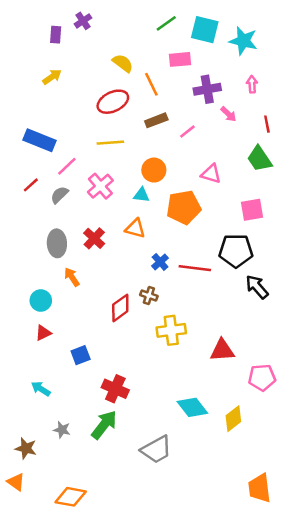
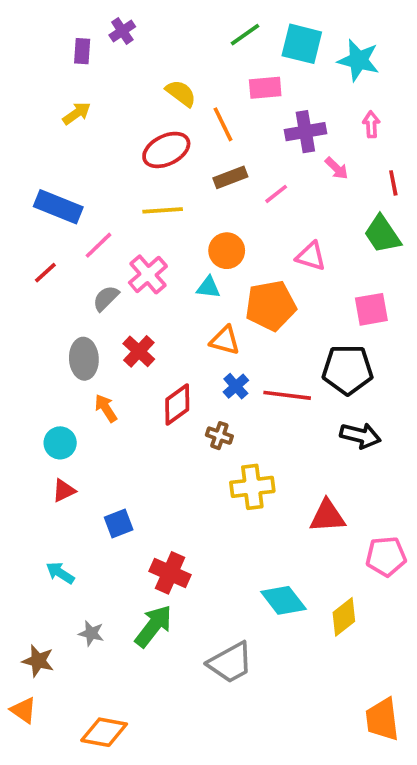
gray semicircle: (59, 195) -> (106, 298), moved
orange triangle: (135, 228) -> (225, 340), moved
black arrow: (257, 287) -> (360, 436), moved, turned 145
red diamond: (120, 308) -> (177, 404), moved

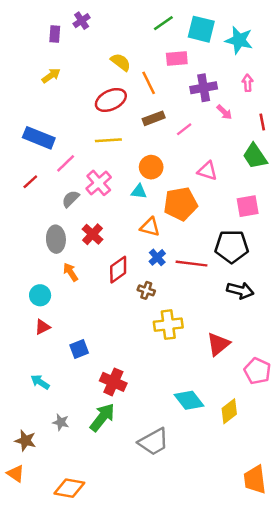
red triangle: (327, 516) -> (218, 344), turned -35
pink pentagon: (386, 556) -> (257, 371), turned 30

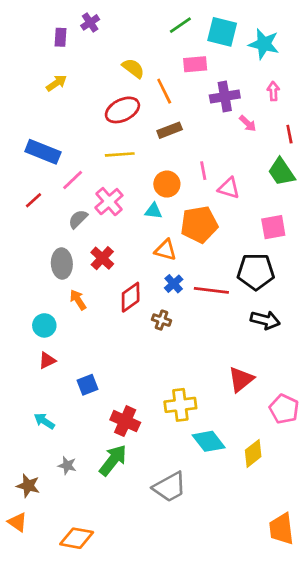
pink line: (184, 129) -> (203, 171), moved, turned -63
yellow cross: (168, 325) -> (180, 405), moved

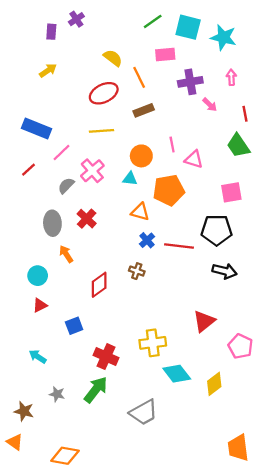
red diamond: (131, 297) -> (99, 285), moved

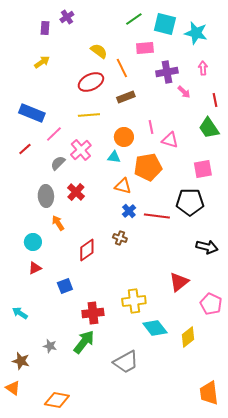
black arrow: (225, 271) -> (207, 247), moved
cyan arrow: (38, 357) -> (20, 313), moved
red cross: (106, 357) -> (93, 313), turned -30

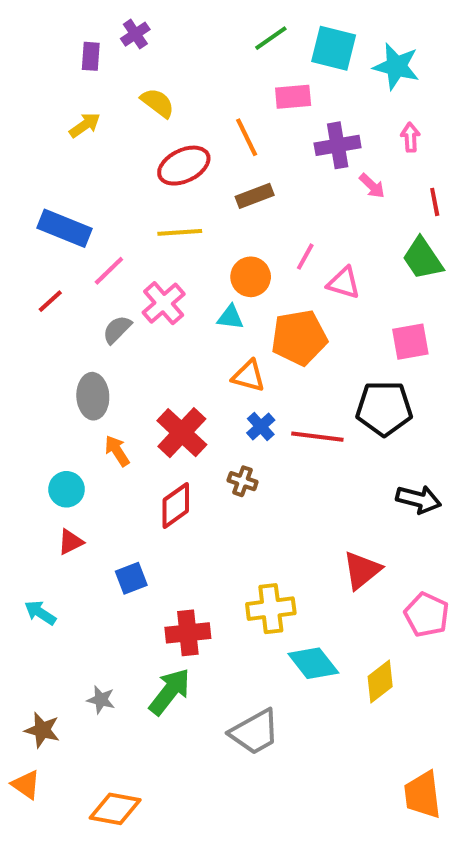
yellow semicircle: (99, 51) -> (158, 103), moved
pink line: (151, 127) -> (305, 257), turned 40
red cross: (76, 192) -> (182, 433), moved, size x1.4
cyan arrow: (20, 313) -> (40, 613), moved

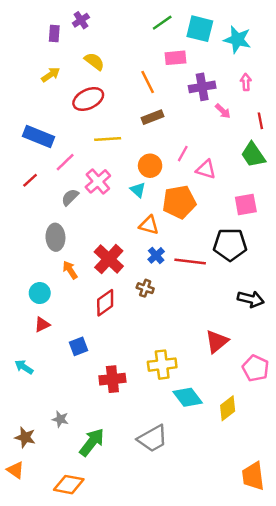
red ellipse: (184, 166) -> (88, 99), moved
cyan triangle: (230, 317) -> (138, 190), turned 35
green arrow: (170, 692) -> (92, 442), moved

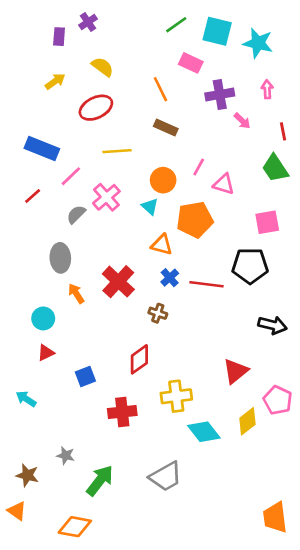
pink rectangle: (176, 58) -> (191, 63), turned 30
brown rectangle: (152, 117) -> (166, 127), turned 45
red diamond: (105, 303) -> (139, 359), moved
yellow diamond: (228, 408) -> (247, 421), moved

